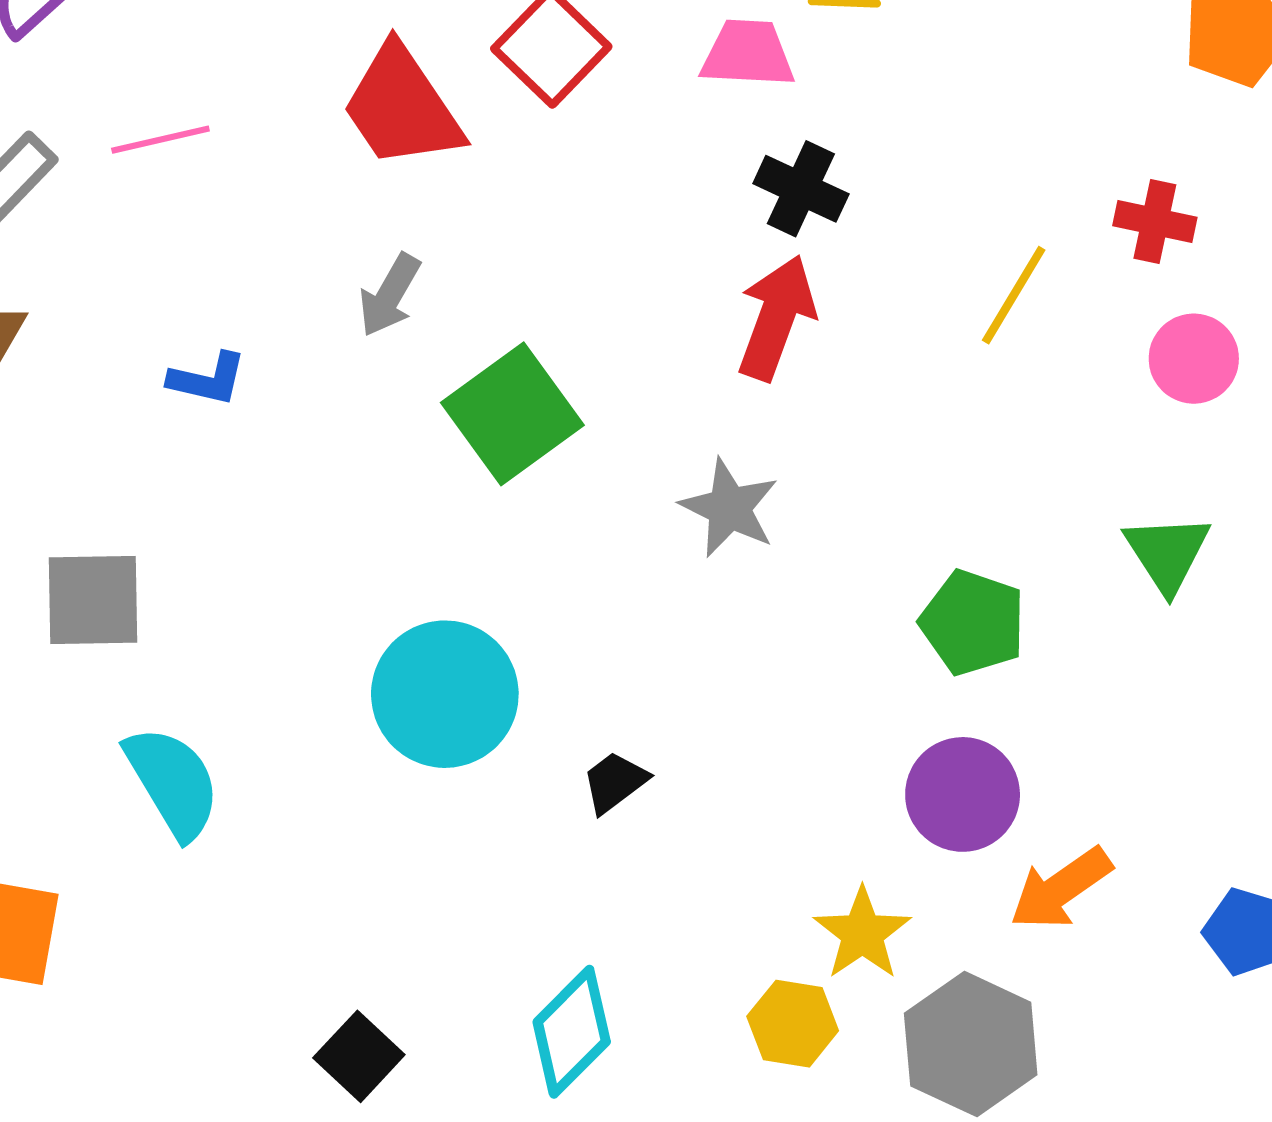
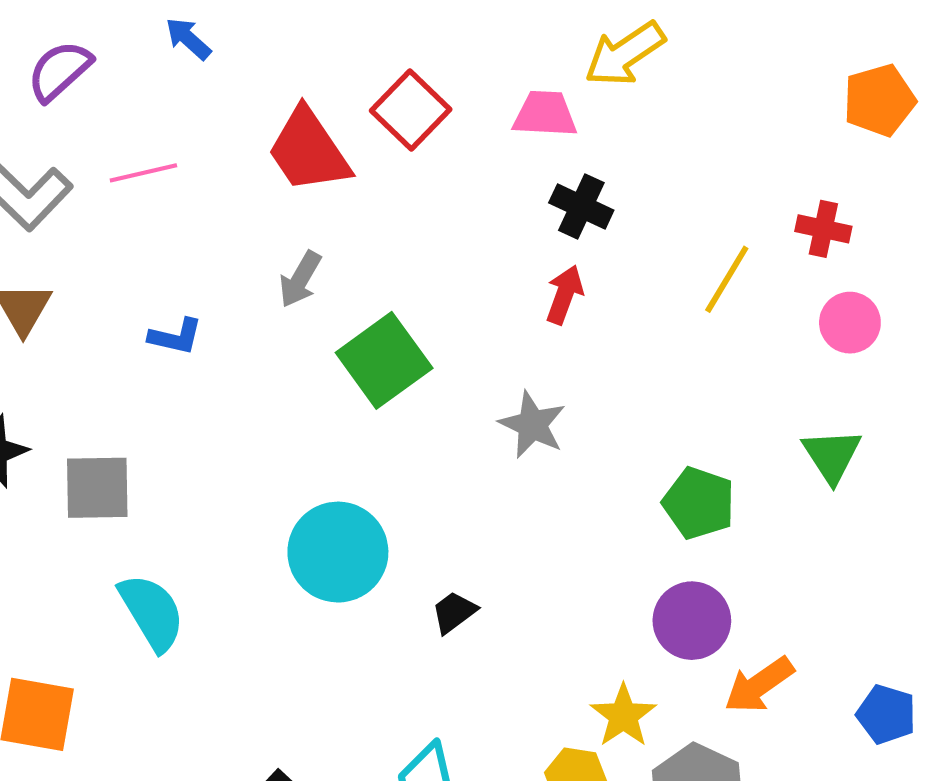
red arrow: (776, 318) -> (565, 295), size x0.7

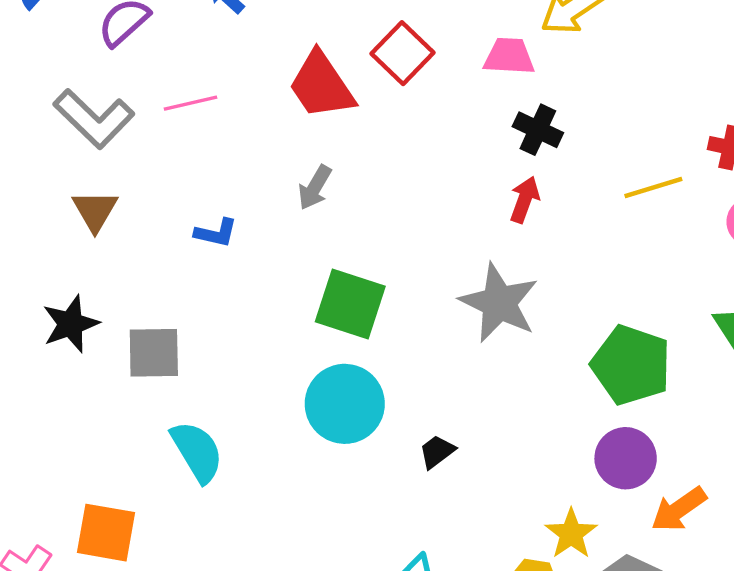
yellow line: (727, 279) -> (653, 187), turned 42
green square: (384, 360) -> (350, 304), moved, turned -36
gray star: (532, 425) -> (499, 303), size x1.5
green pentagon: (699, 503) -> (631, 365), size x1.4

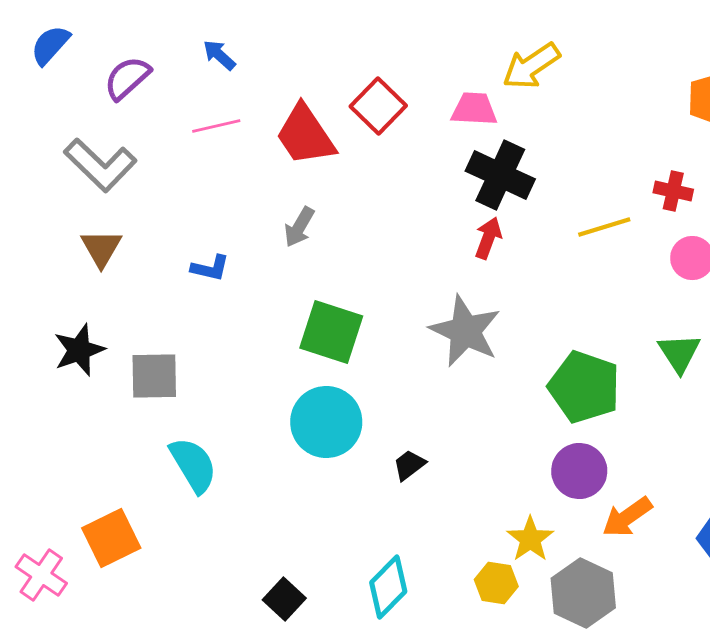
pink line: (190, 103) -> (216, 126), moved
black cross: (538, 130) -> (500, 175), size x1.5
orange square: (106, 533) -> (111, 538), turned -36

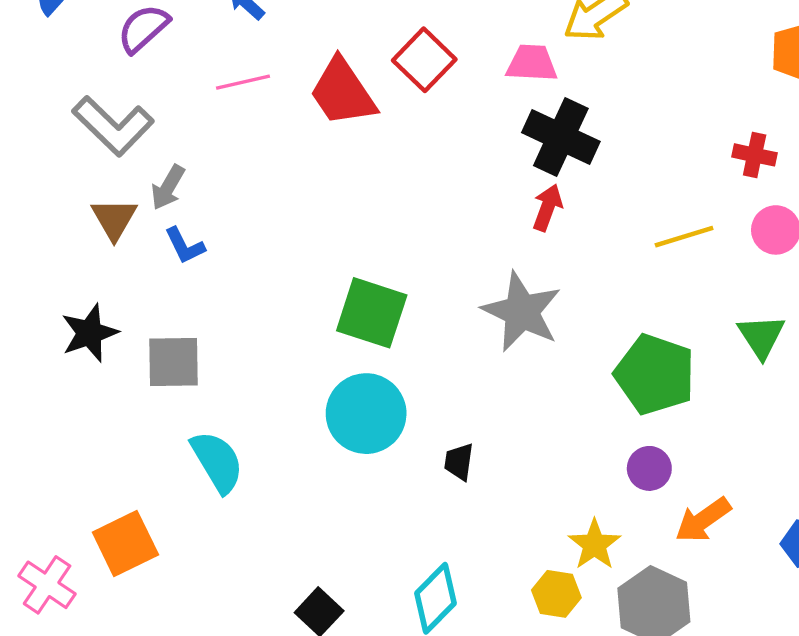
gray arrow: (299, 227) -> (168, 187), moved
yellow line: (604, 227) -> (684, 237), moved
blue L-shape: (210, 268) -> (185, 246), moved, turned 51
black trapezoid: (409, 465) -> (459, 462), turned -45
purple circle: (579, 471) -> (649, 468), size x0.7

